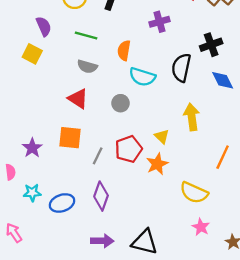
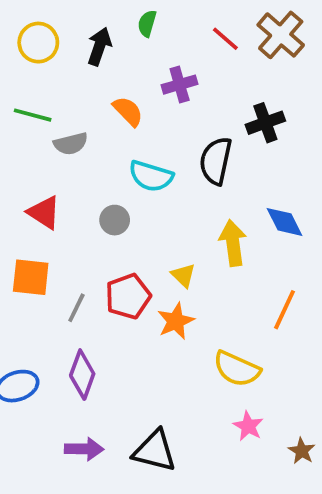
green line: (86, 36) -> (33, 115), moved
orange semicircle: (124, 50) -> (128, 111), moved, turned 126
gray semicircle: (87, 66) -> (71, 144), moved, turned -30
blue diamond: (223, 80) -> (284, 222), moved

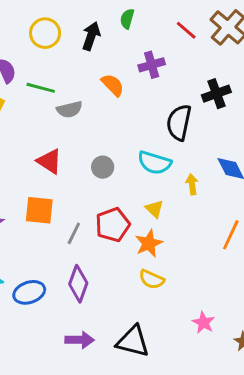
cyan semicircle: (151, 176) -> (154, 163), moved
yellow arrow: (233, 243) -> (192, 184), size x0.6
yellow semicircle: (237, 369) -> (152, 279), moved, size x0.7

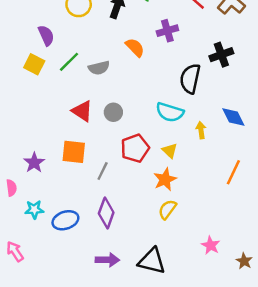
green line: (41, 88) -> (69, 62), moved, turned -60
gray circle: (103, 167) -> (113, 112), moved
red pentagon: (113, 225) -> (135, 148), moved
yellow semicircle: (152, 279) -> (167, 209), turned 102

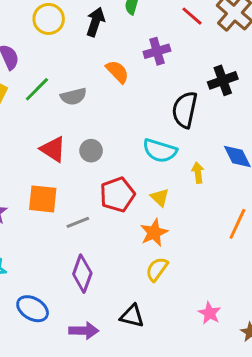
gray line: (103, 171) -> (78, 222), turned 42
blue ellipse: (65, 220) -> (33, 309), moved, turned 50
black triangle: (152, 261) -> (132, 316), moved, size x0.7

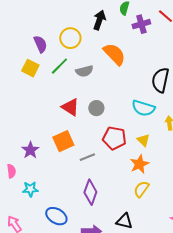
yellow circle: (49, 19) -> (70, 38), moved
purple cross: (157, 51) -> (141, 24), moved
orange semicircle: (117, 72) -> (114, 54), size x1.4
red pentagon: (117, 195) -> (114, 138), turned 30
orange square: (43, 199) -> (63, 141), turned -30

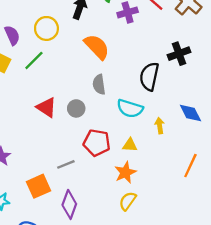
gray semicircle: (84, 71) -> (99, 84), moved, turned 96
yellow triangle: (143, 140) -> (130, 145), turned -40
orange square: (63, 141) -> (38, 186), moved

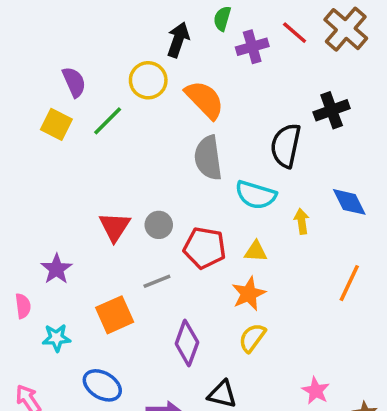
yellow circle: (46, 28) -> (148, 80), moved
gray semicircle: (99, 84) -> (208, 158), size x1.4
red triangle: (46, 107) -> (115, 227), moved, turned 30
gray circle: (76, 108) -> (159, 225), moved
purple diamond: (69, 204) -> (187, 343), moved

